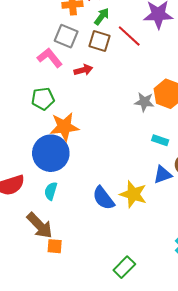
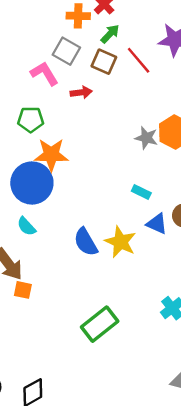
cyan rectangle: (160, 140) -> (141, 192), moved
blue triangle: (163, 175) -> (157, 224), turned 36
cyan semicircle: (51, 191) -> (26, 226), turned -66
green rectangle: (124, 267) -> (100, 324), size x1.4

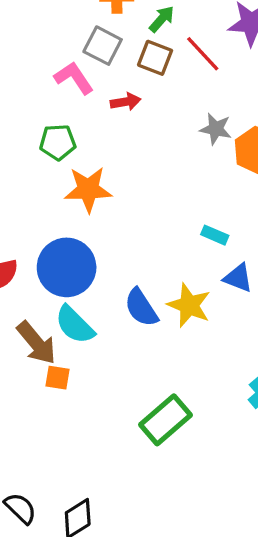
gray star: (146, 138) -> (216, 129), moved
blue circle: (32, 183) -> (67, 267), moved
cyan semicircle: (26, 226) -> (75, 325), moved, size x1.5

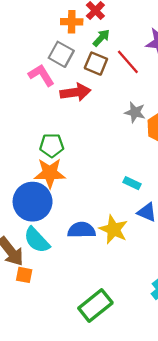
red arrow: (126, 102) -> (75, 92), size x1.5
green pentagon: (58, 142) -> (52, 145), moved
orange star: (88, 189) -> (50, 173), moved
blue semicircle: (141, 308) -> (81, 230), turned 120

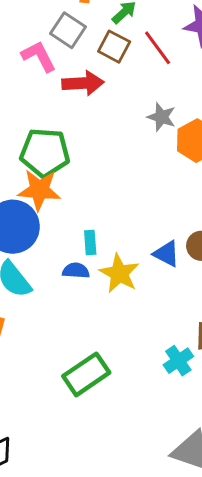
green pentagon: (52, 145) -> (45, 153), size x1.5
cyan rectangle: (132, 183) -> (90, 242), moved, turned 56
blue semicircle: (81, 230) -> (76, 271), size x0.7

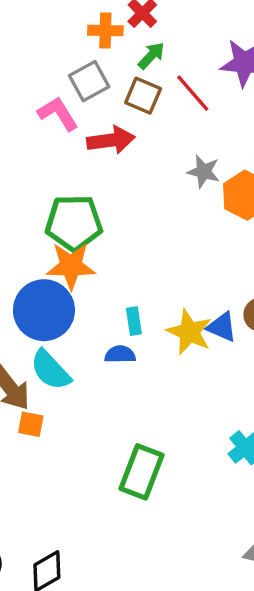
gray square: (68, 30) -> (89, 81), turned 32
yellow star: (119, 273) -> (189, 332), moved
green rectangle: (86, 374) -> (141, 472), turned -30

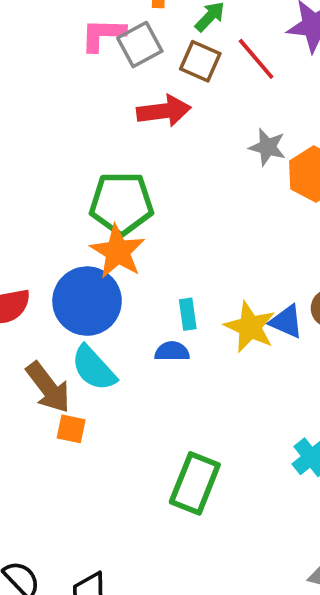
pink L-shape: (58, 114) -> (103, 35), moved, turned -57
orange star: (71, 266) -> (118, 252), turned 30

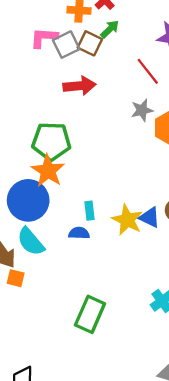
red line: (256, 59) -> (148, 71), moved
brown square: (200, 61) -> (90, 43), moved
gray star: (267, 147) -> (142, 110), turned -30

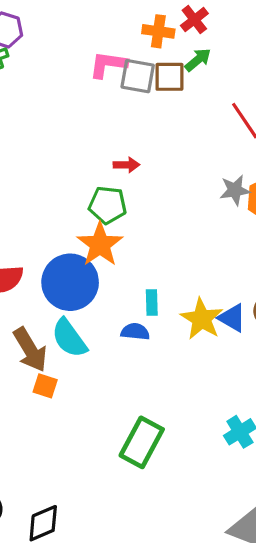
brown square: (90, 43) -> (169, 77), turned -30
gray square: (66, 45) -> (138, 76), turned 32
red arrow: (79, 86) -> (126, 165), moved, size x0.6
gray star: (142, 110) -> (235, 190), moved
green pentagon: (51, 141) -> (108, 205), size x0.7

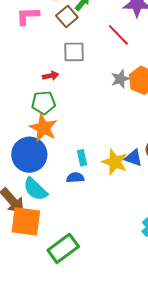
gray square: (138, 76) -> (74, 52), moved
brown square: (169, 77) -> (67, 16), turned -30
orange square: (45, 386) -> (26, 221), size x2.0
green rectangle: (142, 442) -> (63, 248), moved, turned 36

